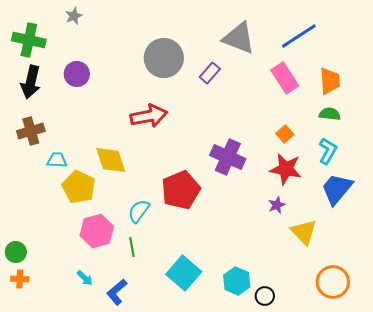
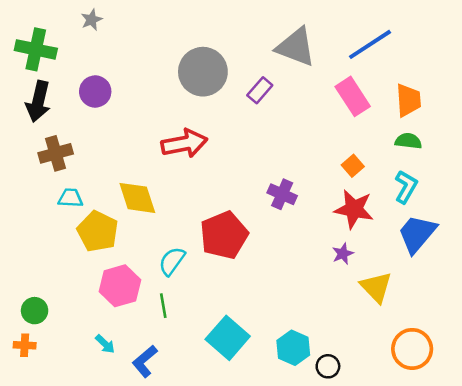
brown cross: (31, 131) -> (56, 153), moved
purple cross: (228, 157) -> (282, 194), size x0.7
green circle: (16, 252) -> (35, 311), moved

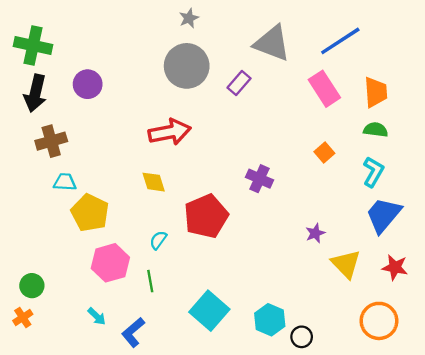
gray star: (91, 20) -> (189, 18), moved
yellow diamond: (137, 198) -> (154, 182), moved, size x0.7
red star: (354, 209) -> (395, 267), moved, size x0.7
cyan semicircle: (172, 261) -> (158, 240), size x0.7
orange cross: (25, 345) -> (23, 317), turned -36

